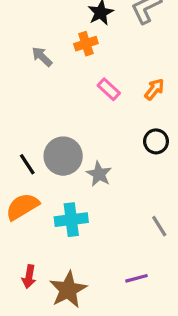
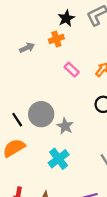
gray arrow: (42, 57) -> (27, 48), turned 112
cyan cross: (71, 220) -> (59, 159), moved, turned -30

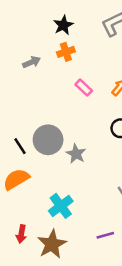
black star: (66, 18) -> (63, 25), moved
cyan cross: (59, 159) -> (61, 206), moved

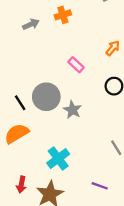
pink rectangle: (84, 88) -> (76, 65), moved
purple line: (105, 235) -> (100, 186), turned 35

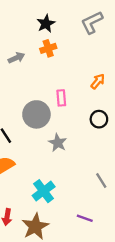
pink rectangle: (76, 65) -> (61, 98), turned 42
gray circle: (46, 97) -> (36, 114), moved

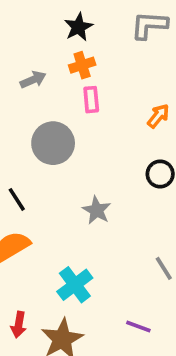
gray L-shape: (92, 22) -> (149, 25), turned 30
pink rectangle: (61, 98) -> (91, 100), moved
gray circle: (36, 114) -> (53, 143), moved

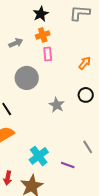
gray star: (97, 210) -> (57, 105), moved
purple line: (138, 326) -> (68, 165), moved

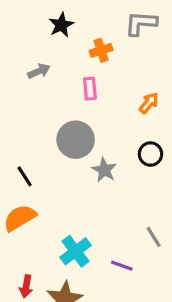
black star: (41, 14) -> (61, 25), moved
orange cross: (43, 35) -> (101, 50), moved
gray circle: (27, 78) -> (76, 140), moved

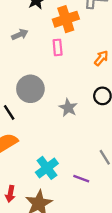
orange cross: (101, 50) -> (66, 19), size x1.5
gray circle: (76, 140) -> (30, 89), moved

